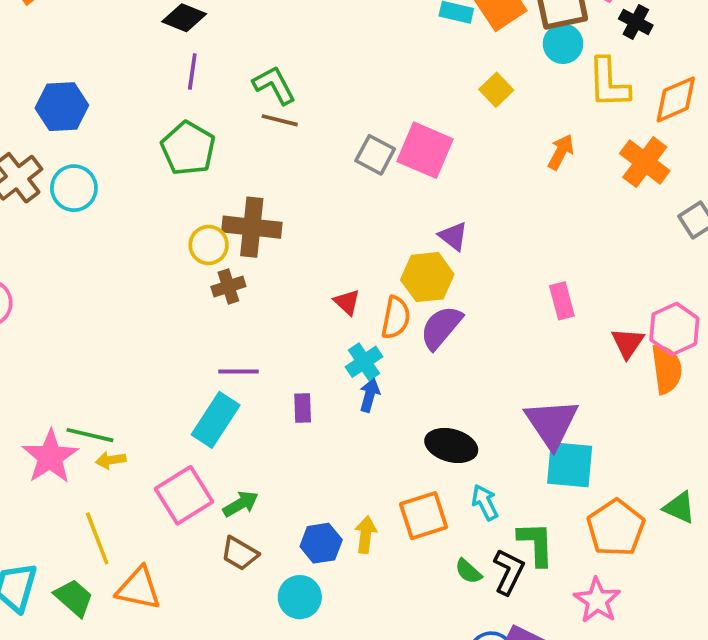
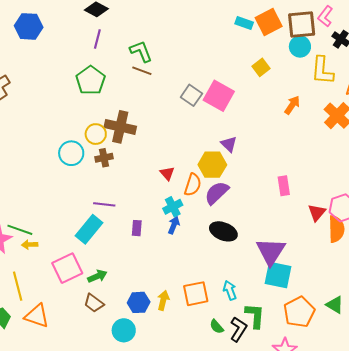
blue hexagon: (62, 107) -> (29, 26), moved
cyan circle: (74, 188) -> (71, 153), moved
black ellipse: (451, 445) -> (223, 231), moved

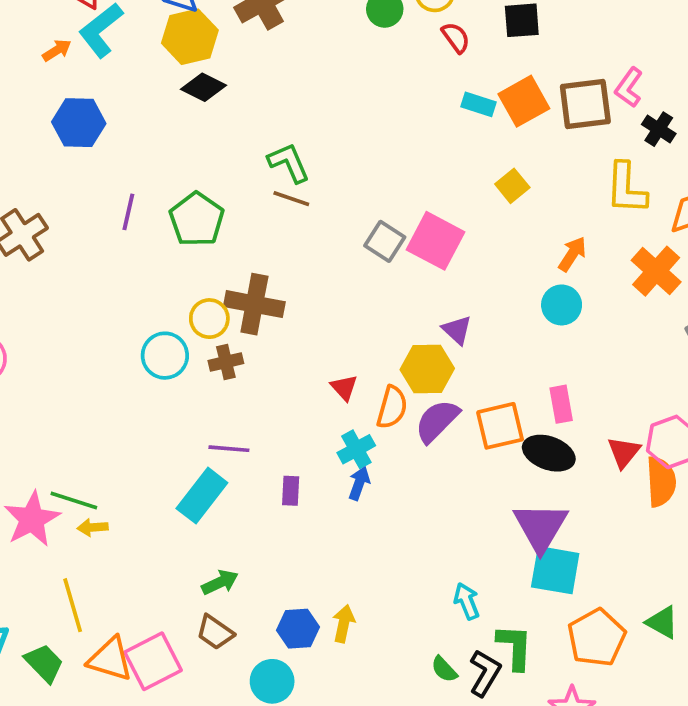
purple line: (97, 39) -> (128, 212), moved
cyan circle: (300, 47) -> (562, 305), moved
black ellipse: (223, 231) -> (549, 453), moved
pink square: (67, 268) -> (153, 661), moved
orange square: (196, 294) -> (500, 426), moved

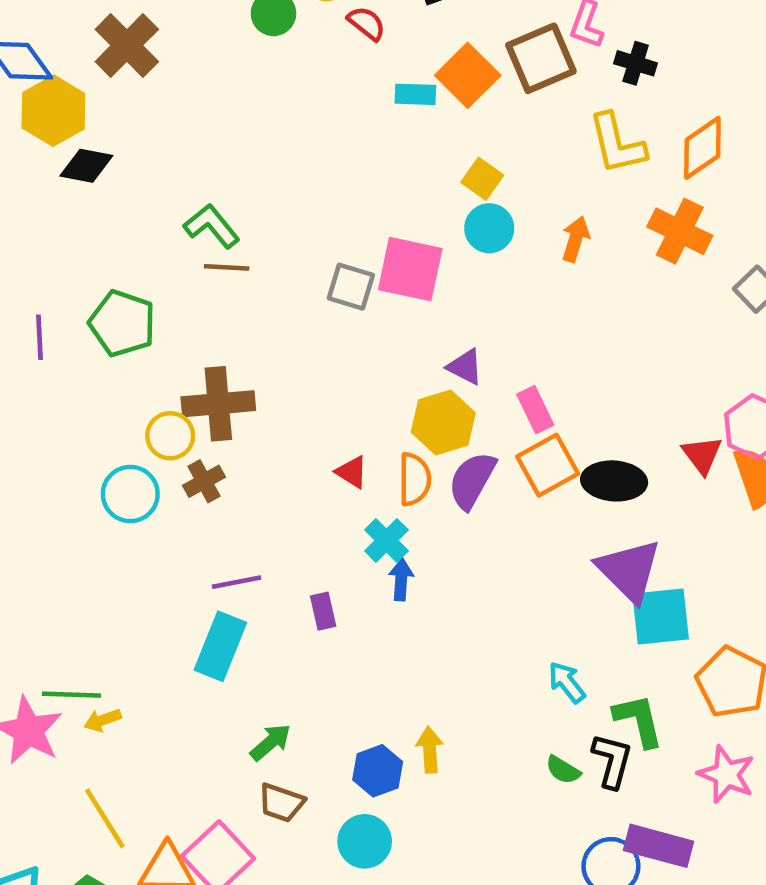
cyan circle: (562, 305) -> (489, 228), moved
pink rectangle: (561, 404) -> (535, 410), moved

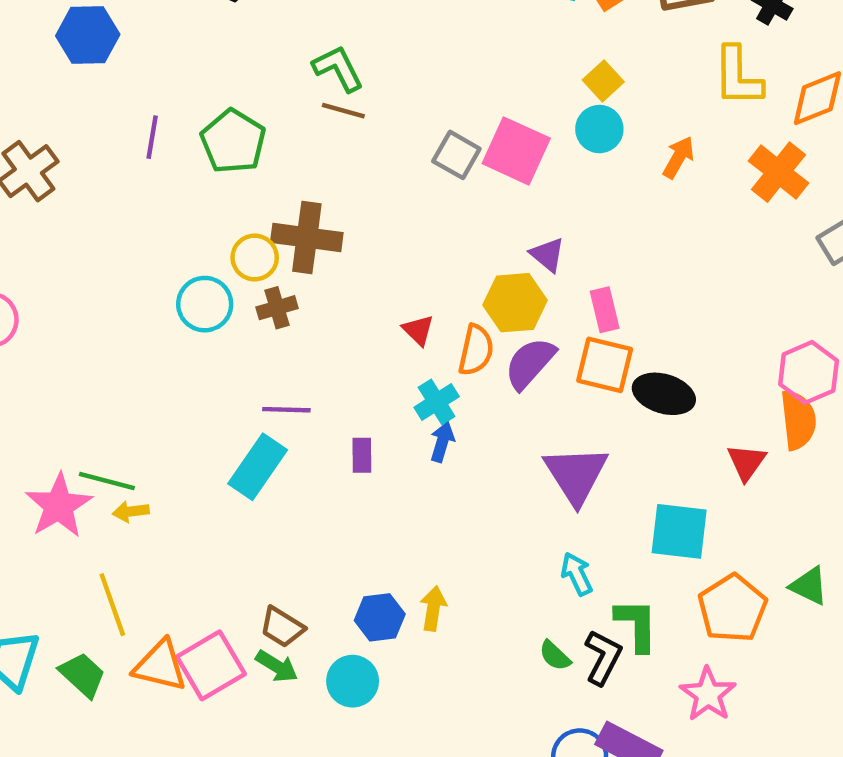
red triangle: (702, 455) -> (746, 462), moved
orange square: (548, 465) -> (605, 365), turned 30
purple triangle: (629, 571) -> (576, 475), moved
green arrow: (271, 742) -> (277, 666), moved, turned 60

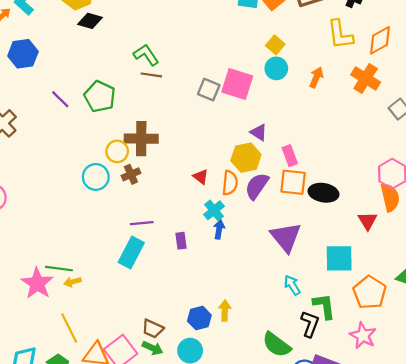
purple line: (152, 137) -> (60, 99), turned -48
green semicircle: (555, 656) -> (277, 345), moved, size x1.8

